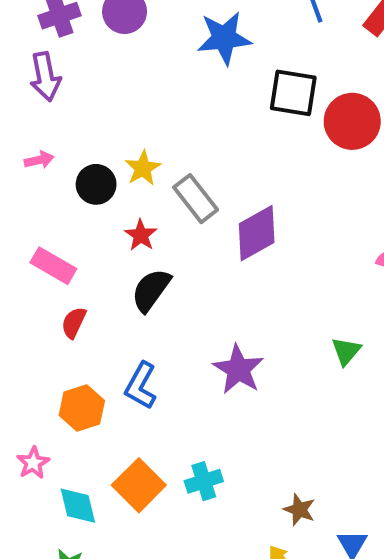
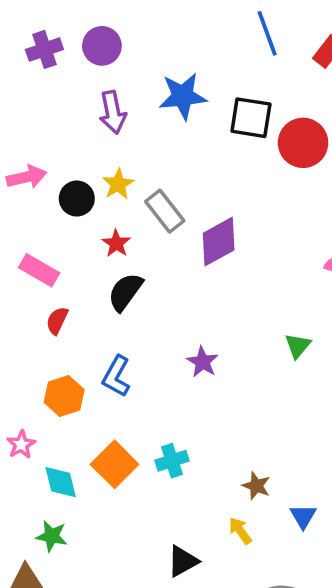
blue star: (224, 38) -> (183, 96), moved
purple arrow: (45, 77) -> (113, 112), moved
pink arrow: (39, 160) -> (27, 177), size x1.5
purple star: (238, 369) -> (202, 362), size x0.7

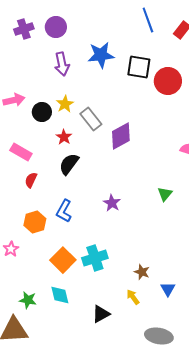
cyan cross: (172, 461) -> (95, 258), size x1.4
cyan diamond: (61, 482) -> (60, 295), moved

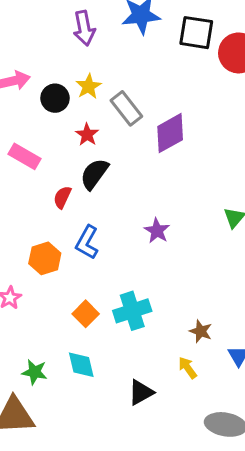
red semicircle: (31, 180) -> (62, 197), moved
orange square: (63, 260) -> (86, 314), size x0.7

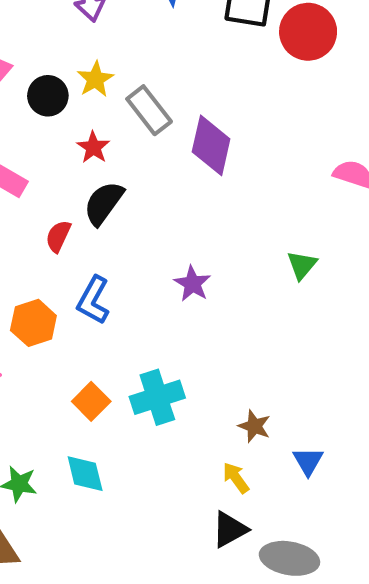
purple diamond: (170, 133) -> (211, 145), turned -48
black triangle: (141, 392) -> (230, 529), moved

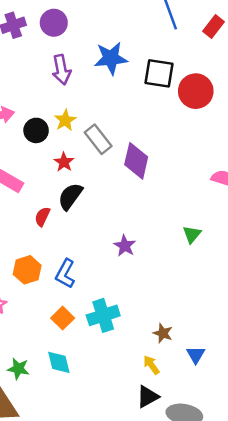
blue L-shape: (93, 300) -> (65, 274), moved

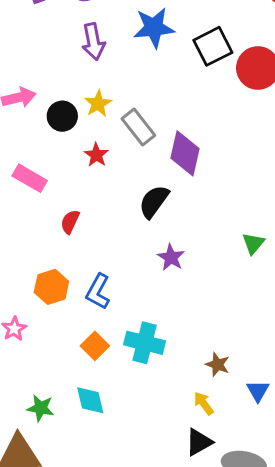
black square: (159, 73) -> (213, 46), turned -36
black semicircle: (70, 196) -> (154, 202), moved
cyan cross: (103, 315) -> (145, 343), turned 32

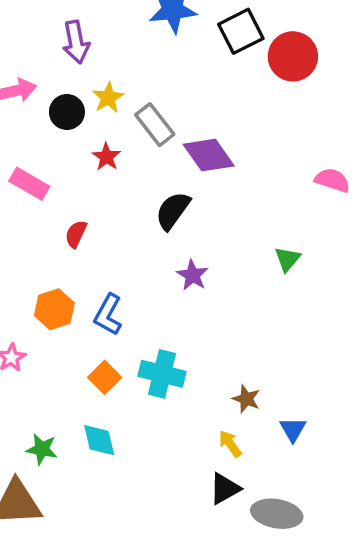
purple arrow: (93, 42) -> (76, 42), moved
purple diamond: (185, 153) -> (209, 155), turned -48

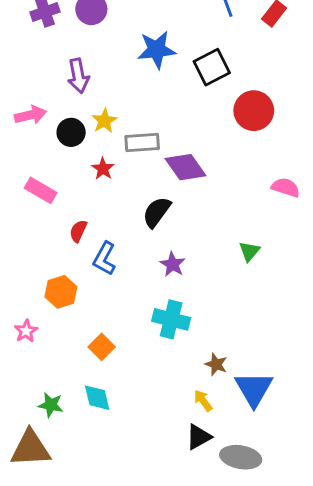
red circle: (293, 56) -> (254, 111), moved
gray rectangle: (155, 125) -> (142, 143), turned -56
blue L-shape: (108, 315) -> (104, 259), moved
cyan cross: (162, 374) -> (171, 319), moved
blue triangle: (293, 429) -> (254, 389), size x1.8

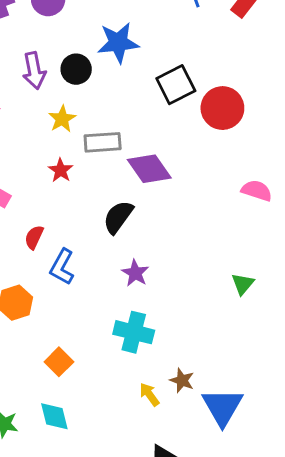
black square: (212, 67) -> (176, 85), moved
black circle: (71, 132) -> (76, 69), moved
green triangle: (249, 251) -> (243, 284), moved
yellow arrow: (203, 401) -> (149, 394), moved

